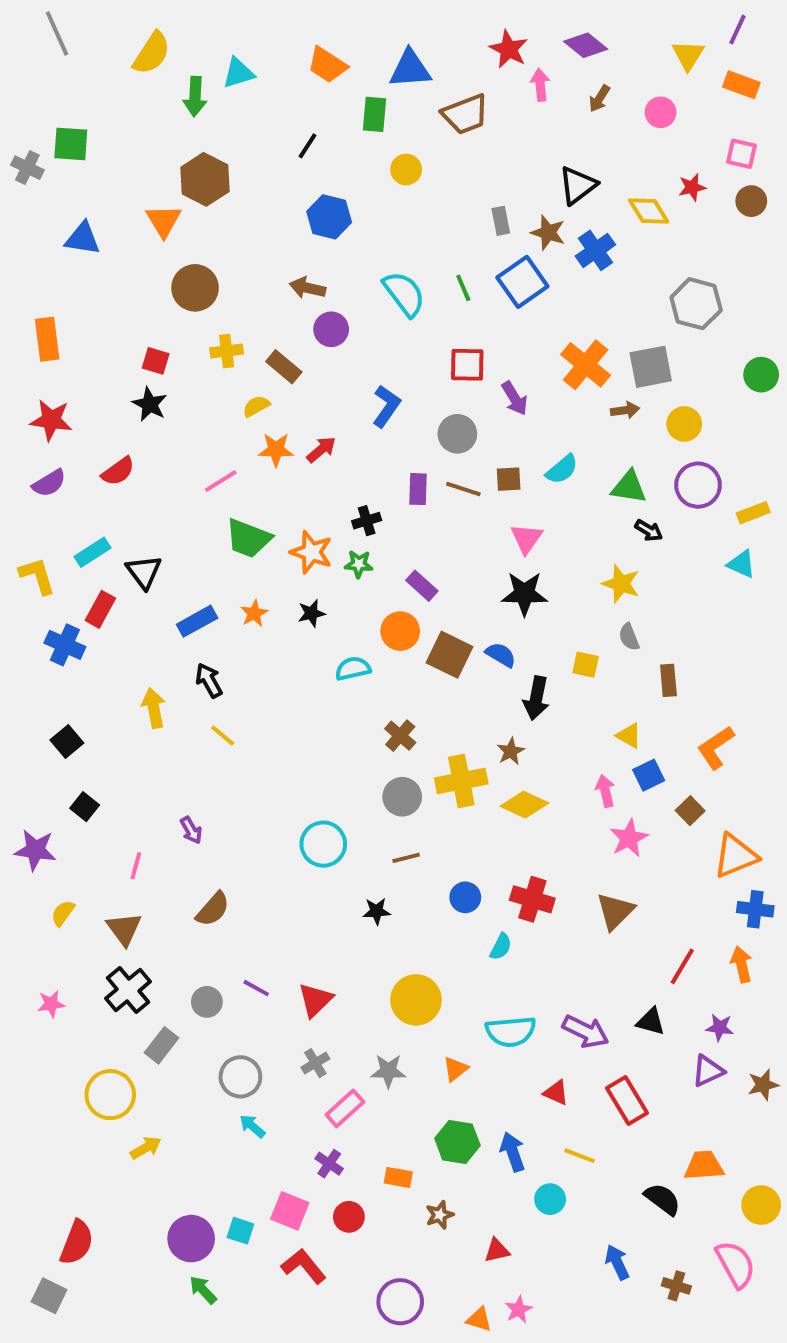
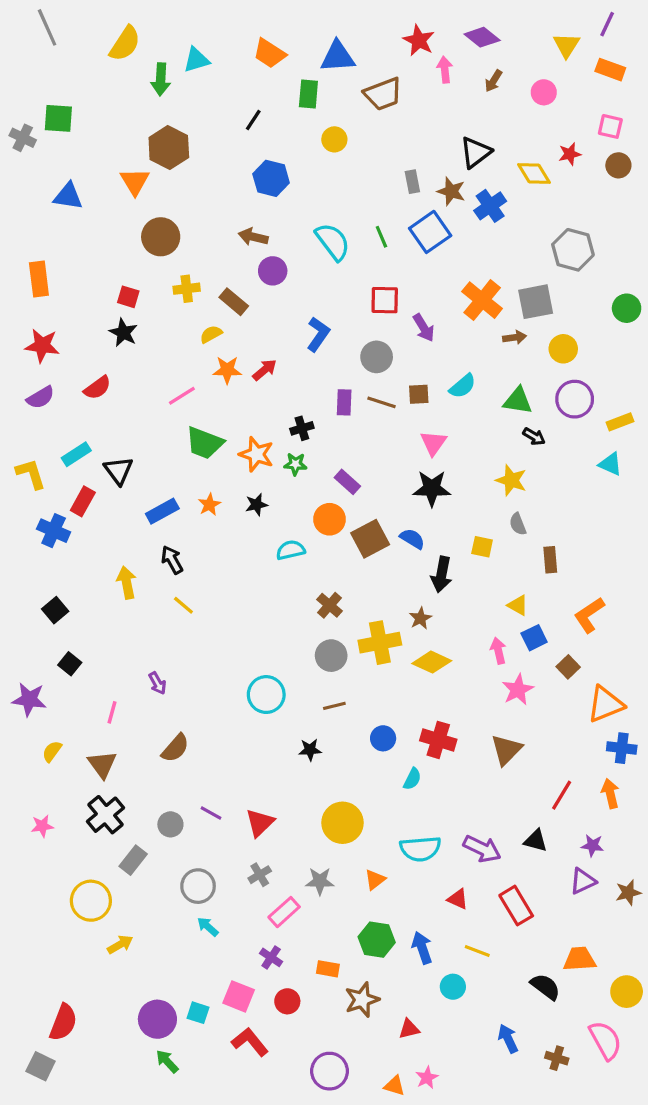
brown square: (449, 655) -> (370, 539), turned 36
brown star: (440, 1215) -> (362, 1000), size x1.5

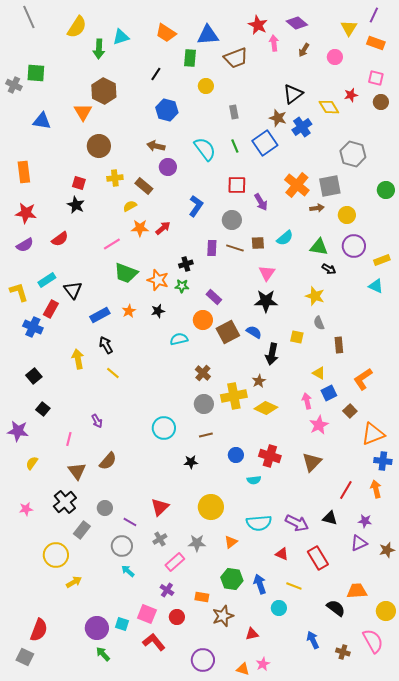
gray rectangle: (412, 182) -> (234, 112), moved
brown triangle: (102, 764) -> (77, 471), moved
cyan semicircle: (412, 779) -> (254, 480), turned 56
purple line: (211, 813) -> (130, 522), moved

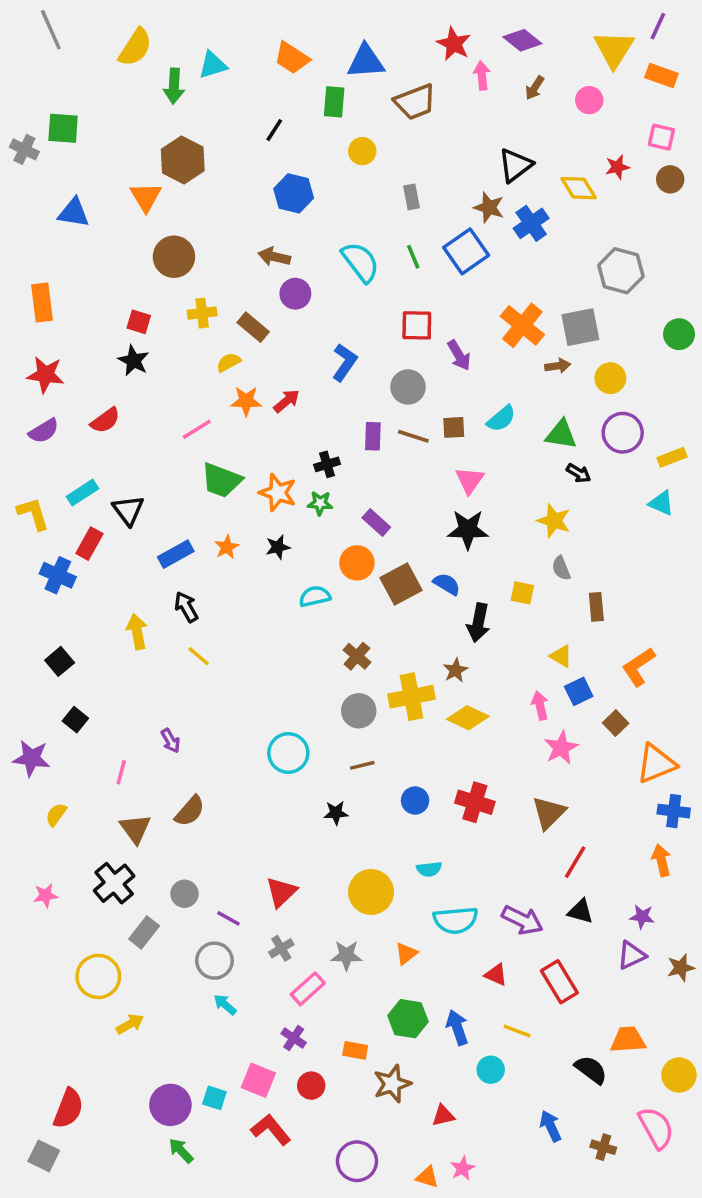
yellow triangle: (349, 28) -> (614, 49), size x1.4
cyan semicircle: (254, 480) -> (429, 869), moved
red line: (346, 490) -> (575, 862), moved

